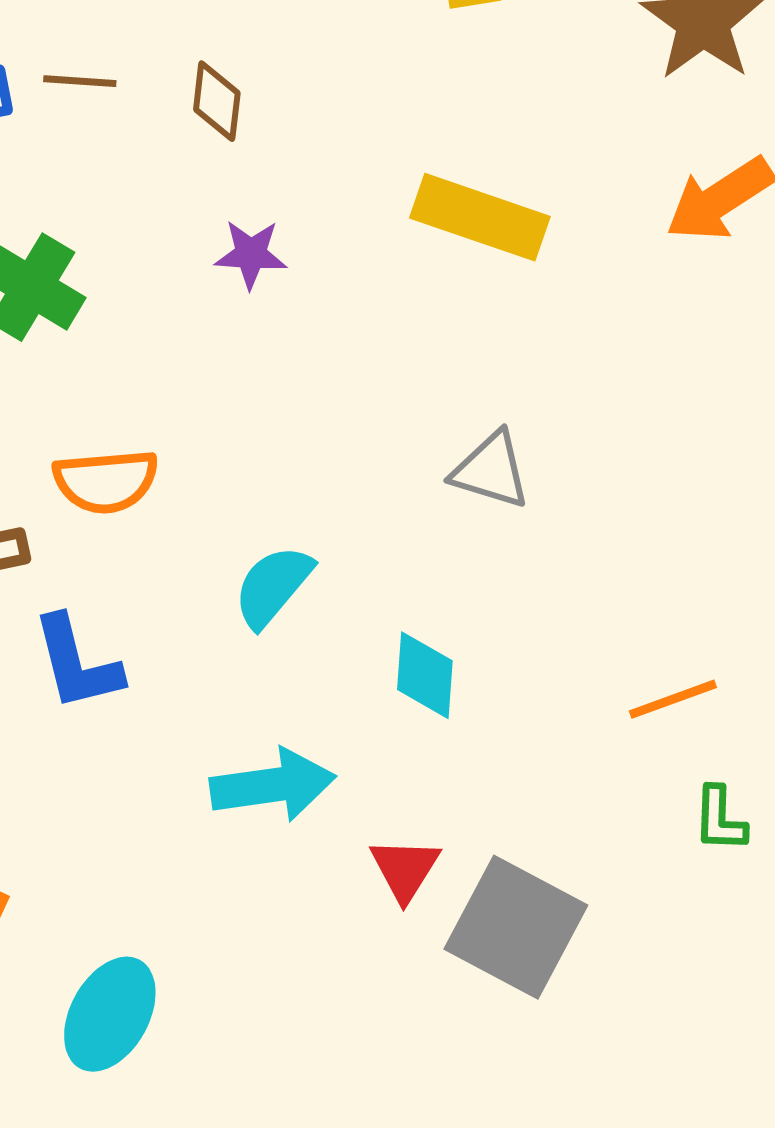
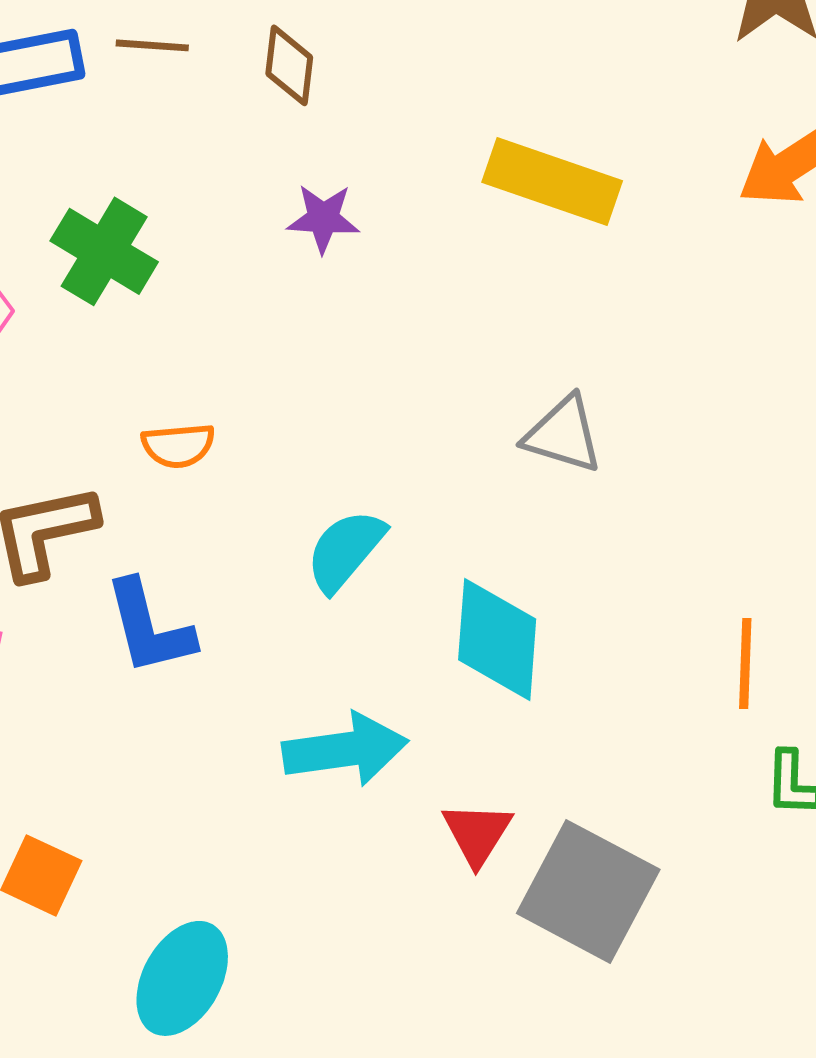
orange semicircle: (106, 481) -> (178, 445), size x0.7
cyan diamond: (425, 675) -> (497, 639), size x1.4
orange line: (673, 699) -> (745, 663), turned -68

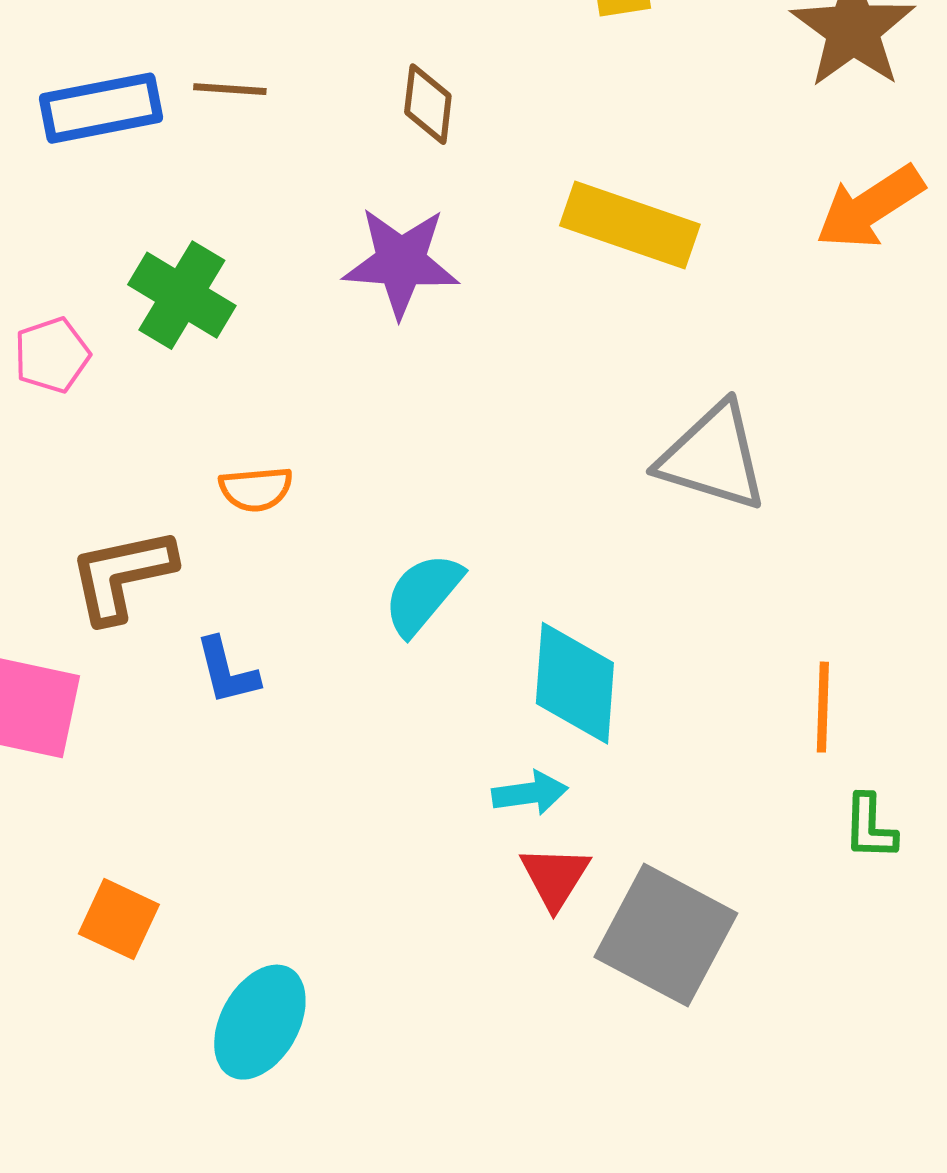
brown diamond: (289, 65) -> (428, 104), moved
purple star: (323, 218) -> (401, 262), size x1.6
gray triangle: (563, 434) -> (713, 457), moved, size x1.4
blue L-shape: (149, 627) -> (227, 671), size x0.7
cyan arrow: (345, 749) -> (530, 793), moved, size x0.6

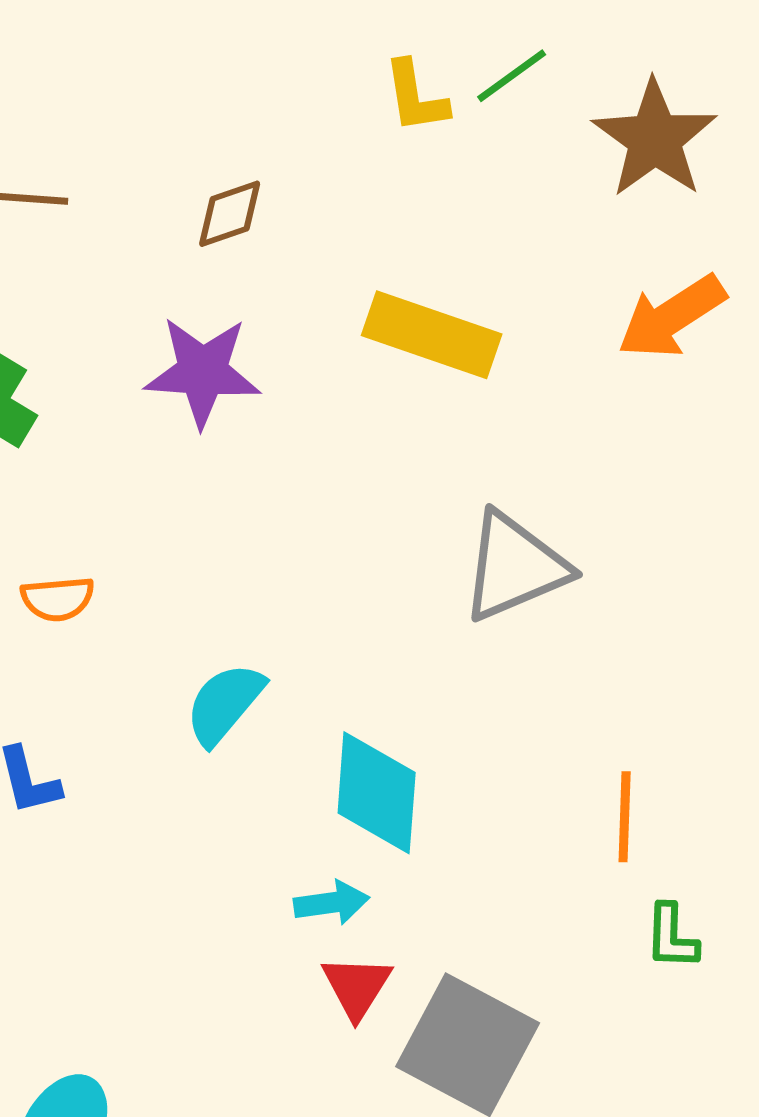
brown diamond: (428, 104) -> (230, 214), turned 64
gray triangle: (713, 457) -> (515, 567), turned -40

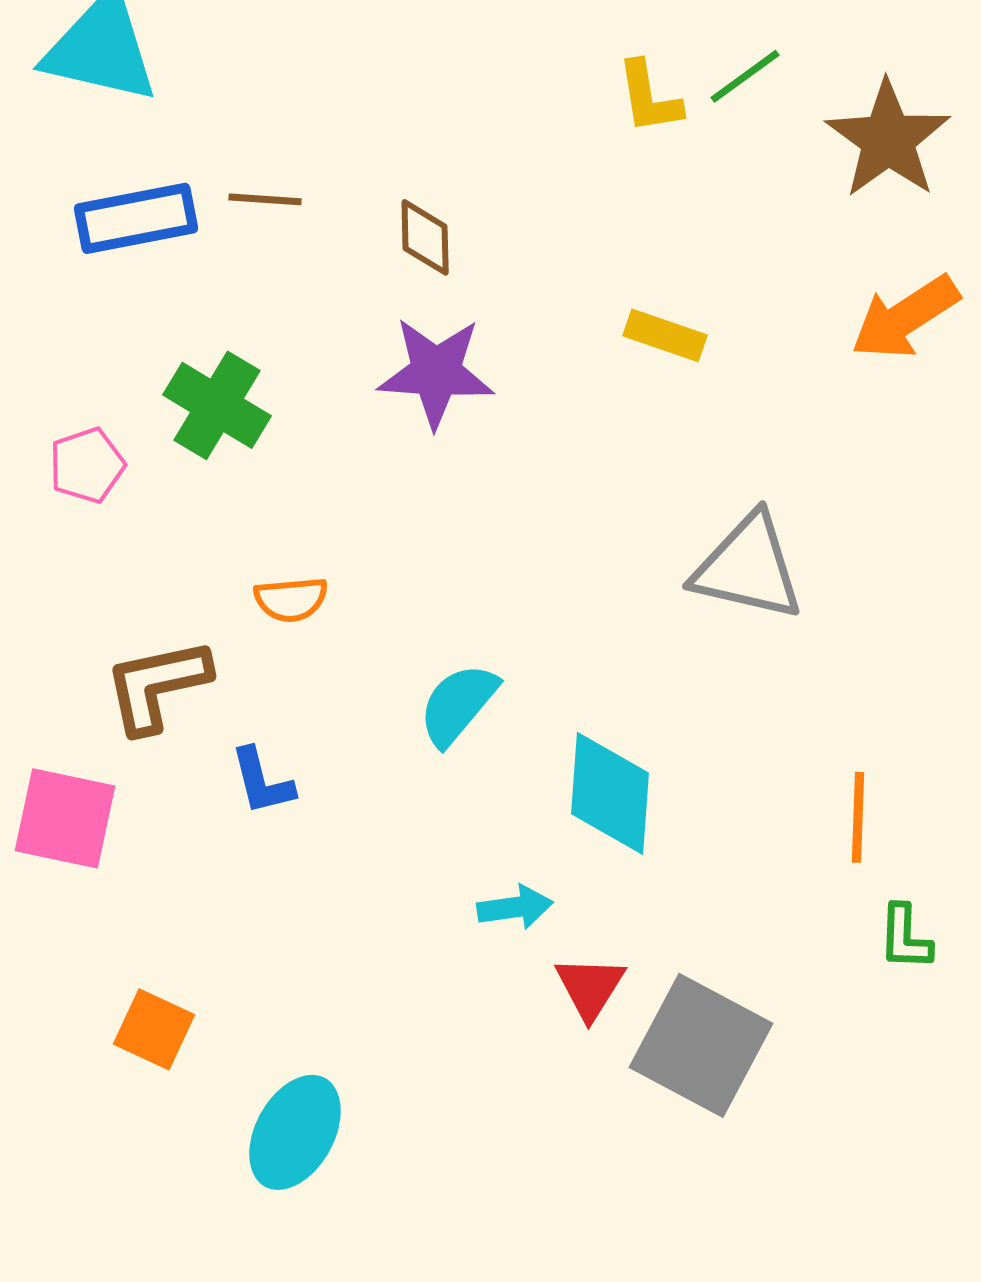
brown diamond: (230, 214) -> (425, 237), moved, turned -72
yellow rectangle: (432, 335) -> (665, 335), size x0.6
gray triangle: (515, 567) -> (748, 567), turned 36
cyan arrow: (332, 903) -> (515, 907), moved

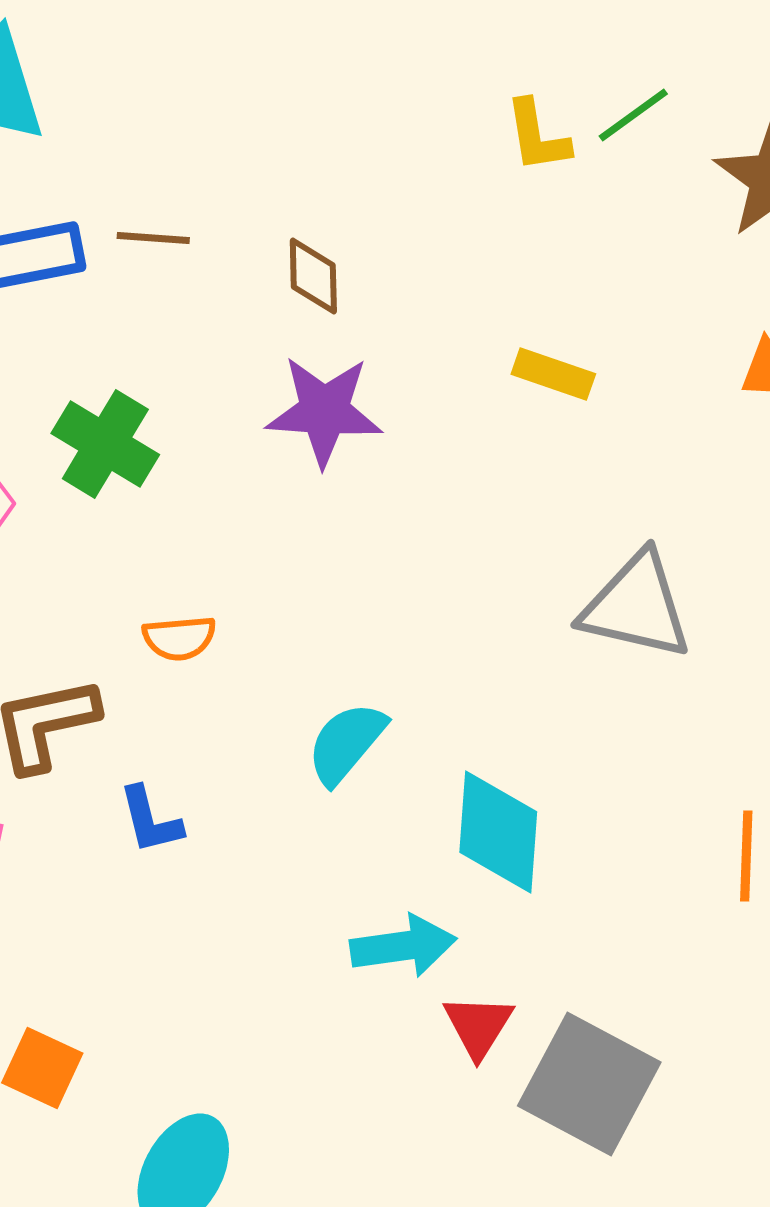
cyan arrow: (515, 907) -> (403, 946), size x1.4

